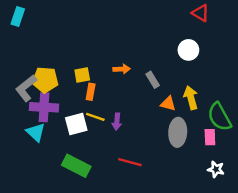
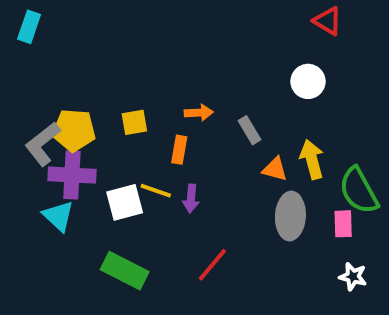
orange rectangle: (91, 92) -> (179, 150), moved
red line: (130, 162) -> (212, 265), turned -65

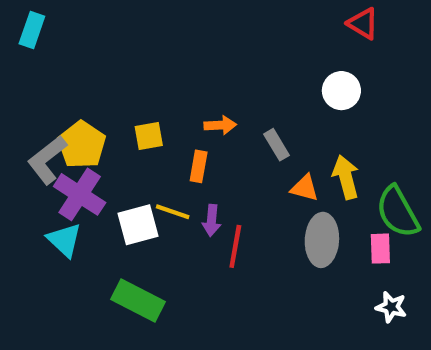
yellow pentagon: (74, 130) -> (82, 145), turned 30
purple cross: (72, 175) -> (80, 194), turned 30
red line: (212, 265) -> (235, 246), moved, turned -30

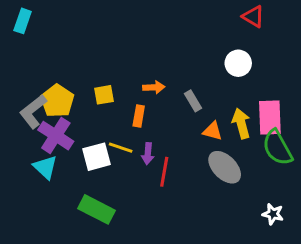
gray ellipse: (322, 240) -> (225, 167), turned -48
pink rectangle: (380, 249) -> (270, 117), moved, size x1.6

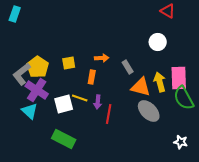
orange triangle: (213, 131) -> (141, 87), size x1.5

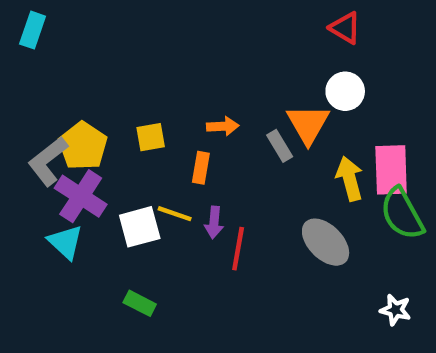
red triangle: (168, 11) -> (345, 28), moved
orange triangle: (141, 87) -> (308, 124), moved, turned 45
green rectangle: (64, 139) -> (140, 303), size x0.6

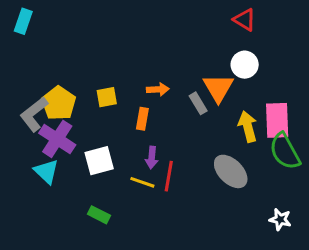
yellow line: (175, 214) -> (142, 182), moved

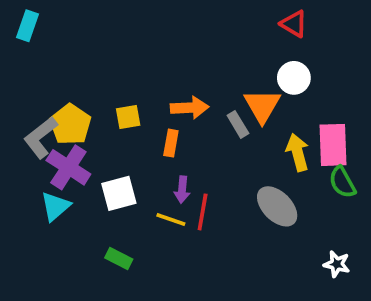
orange arrow: (158, 89) -> (190, 108), size x1.4
green semicircle: (285, 151) -> (342, 182), size x0.7
cyan triangle: (46, 171) -> (55, 206), turned 36

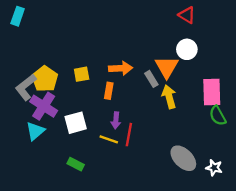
yellow arrow: (298, 152) -> (169, 97), moved
gray ellipse: (277, 206) -> (183, 158), moved

